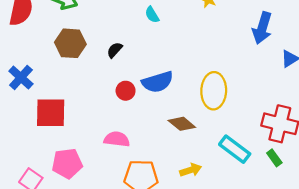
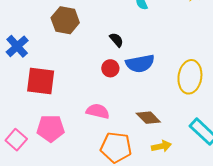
black semicircle: (115, 50) -> (116, 40), moved, turned 91
brown diamond: (182, 124) -> (148, 118), moved

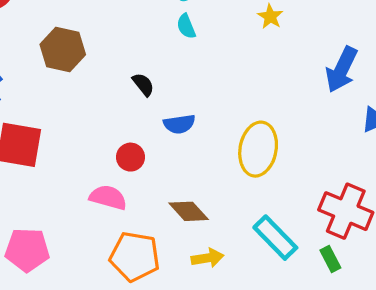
blue semicircle: (140, 63) -> (179, 124), size x0.7
red circle: (110, 68) -> (131, 157), moved
pink pentagon: (51, 128) -> (27, 250), moved

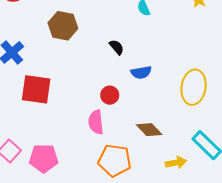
pink semicircle: (108, 197) -> (96, 122), turned -110
yellow arrow: (207, 258) -> (176, 163), moved

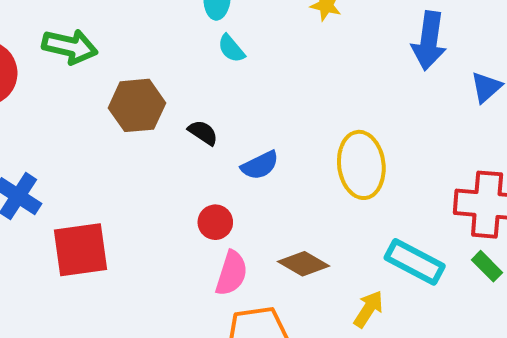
brown hexagon: (63, 26) -> (137, 105), moved
pink semicircle: (96, 122) -> (231, 273), moved, turned -140
yellow arrow: (176, 163) -> (369, 309), turned -30

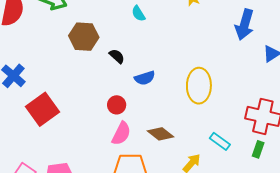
red square: (80, 250) -> (43, 109), turned -36
cyan rectangle: (415, 262) -> (220, 141), size x0.7
green rectangle: (487, 266) -> (258, 149), turned 56

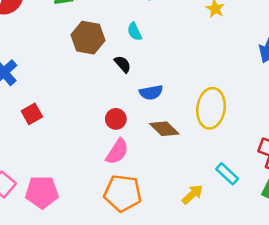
cyan semicircle: (138, 14) -> (134, 32), moved
red square: (43, 109) -> (32, 114), size x0.6
brown diamond: (160, 134) -> (164, 129), moved

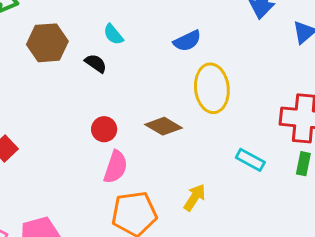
cyan semicircle: (134, 32) -> (113, 34), moved
blue semicircle: (151, 92) -> (187, 41), moved
yellow arrow: (192, 194) -> (195, 197), moved

